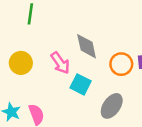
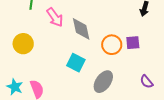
pink arrow: (60, 63) -> (55, 17), moved

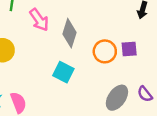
gray diamond: (81, 29) -> (70, 33), turned 30
gray ellipse: (103, 82) -> (117, 98), moved

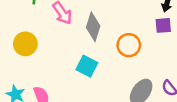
purple square: (129, 49) -> (163, 25), moved

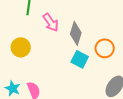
cyan square: (87, 66) -> (80, 59), moved

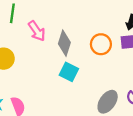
orange circle: (105, 48) -> (101, 44), moved

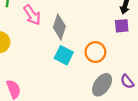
orange circle: (101, 44) -> (95, 52), moved

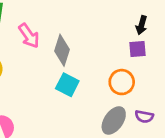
orange circle: (95, 52) -> (122, 82), moved
purple semicircle: (127, 82) -> (144, 117), turned -40

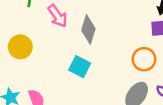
cyan square: (67, 85) -> (80, 67), moved

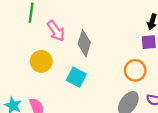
yellow circle: (20, 47) -> (41, 61), moved

